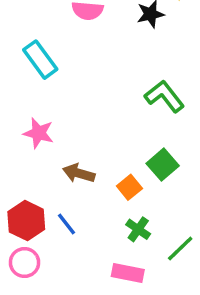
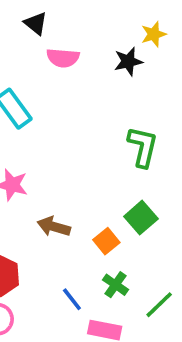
green L-shape: (164, 96) -> (143, 147), turned 51
blue line: (66, 224) -> (72, 299), moved

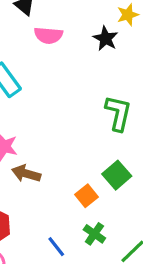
black star: (128, 61) -> (106, 39), turned -30
brown arrow: (54, 227) -> (26, 174), moved

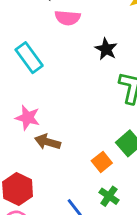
black star: (106, 39) -> (106, 49), moved

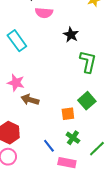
orange square: (102, 162) -> (68, 114), turned 32

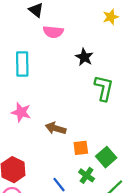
cyan rectangle: (17, 41) -> (22, 64), turned 35
brown arrow: (30, 100) -> (56, 128), moved
green square: (87, 101) -> (106, 157), moved

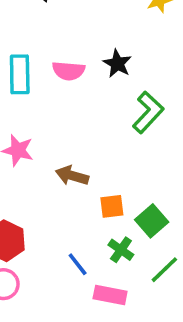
pink semicircle: (53, 32) -> (68, 71), moved
green L-shape: (104, 88) -> (148, 112), turned 30

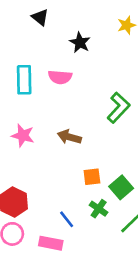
black star: (117, 64) -> (80, 43), moved
brown arrow: (72, 176) -> (69, 137), moved
pink rectangle: (110, 295) -> (51, 243), moved

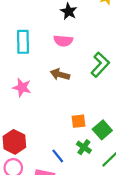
pink semicircle: (60, 77) -> (63, 41), moved
brown arrow: (69, 137) -> (60, 74), moved

